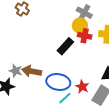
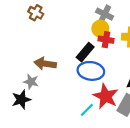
brown arrow: (32, 71) -> (45, 64), moved
blue ellipse: (58, 82) -> (91, 71), moved
red star: (82, 87) -> (106, 96), size x1.6

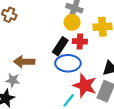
red cross: (106, 40) -> (80, 41), moved

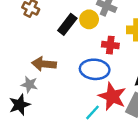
yellow circle: (72, 22) -> (89, 19), moved
black rectangle: (60, 46) -> (67, 24), moved

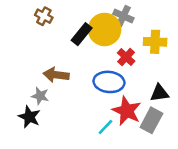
yellow circle: (89, 19) -> (105, 29), size x1.6
red cross: (110, 45) -> (126, 57), turned 35
black star: (20, 105) -> (29, 117), turned -30

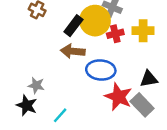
red cross: (126, 57) -> (115, 34), moved, turned 35
brown arrow: (56, 75) -> (73, 51), moved
gray rectangle: (151, 120) -> (142, 105), turned -70
cyan line: (105, 127) -> (60, 115), moved

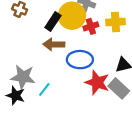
gray star: (36, 85) -> (23, 77), size x1.6
cyan line: (60, 115) -> (44, 89), moved

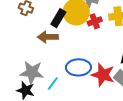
brown arrow: (54, 44) -> (48, 37), moved
blue ellipse: (80, 60) -> (78, 67), moved

